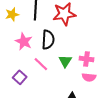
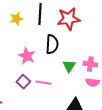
pink star: (24, 42) -> (27, 56), moved
pink line: (41, 64) -> (43, 83), moved, turned -35

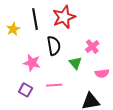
pink cross: (90, 64) -> (92, 47), moved, turned -32
purple square: (23, 82) -> (26, 90), moved

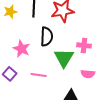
pink cross: (92, 47) -> (84, 45), turned 32
green triangle: (75, 63) -> (64, 58), size x1.5

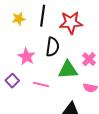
pink cross: (84, 45) -> (89, 59), turned 32
green triangle: (64, 58) -> (68, 70), turned 50

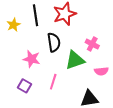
pink line: (41, 84) -> (53, 82), turned -70

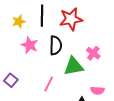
pink star: (31, 59) -> (30, 45), moved
pink semicircle: (101, 71) -> (97, 90), moved
purple square: (25, 86) -> (11, 80), moved

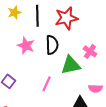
yellow star: (19, 22) -> (14, 12), moved

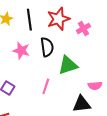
pink cross: (90, 51) -> (83, 29), moved, turned 32

